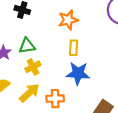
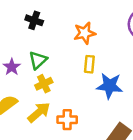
green triangle: (27, 46) -> (38, 60), turned -36
blue star: (78, 73) -> (110, 86), moved

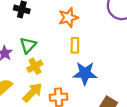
blue star: (110, 86) -> (85, 73), moved

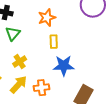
green triangle: (28, 45) -> (13, 33), moved

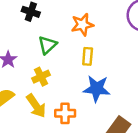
green triangle: (13, 33) -> (47, 45), moved
yellow arrow: (19, 85) -> (36, 106), turned 96

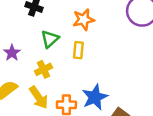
yellow rectangle: (88, 56) -> (78, 50), moved
blue star: (97, 89) -> (95, 97), moved, turned -30

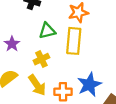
green triangle: (50, 39) -> (47, 31), turned 30
yellow rectangle: (78, 50) -> (74, 41), size x1.6

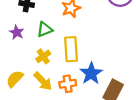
yellow rectangle: (74, 41) -> (71, 49), moved
purple star: (12, 44) -> (17, 32), moved

